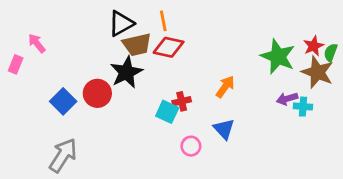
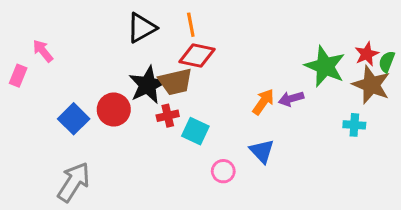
brown trapezoid: (137, 45) -> (175, 82), moved
purple arrow: (287, 99) -> (291, 99), moved
red cross: (182, 101) -> (168, 116), moved

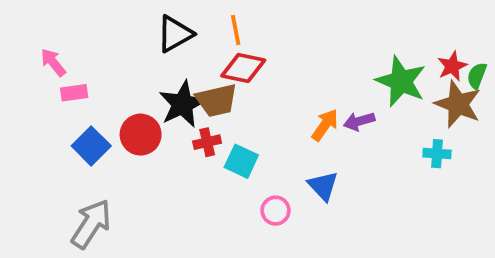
pink rectangle: (18, 76) -> (74, 93), moved, turned 60

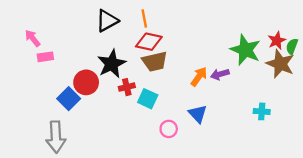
brown trapezoid: (217, 100) -> (155, 61), moved
blue square: (91, 146) -> (69, 99), moved
cyan cross: (437, 154) -> (262, 111), moved
gray arrow: (91, 224) -> (56, 137), turned 144

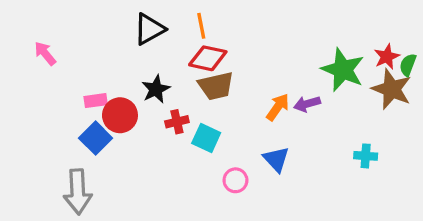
pink rectangle: (45, 57) -> (96, 101), moved
black star: (112, 64) -> (156, 89), size x0.7

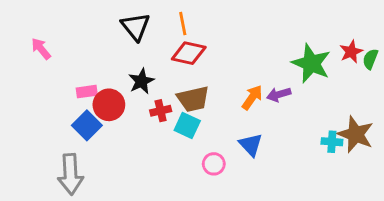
black triangle: (149, 29) -> (135, 27), turned -40
brown trapezoid: (216, 86) -> (193, 99), moved
brown star: (392, 89) -> (356, 134), moved

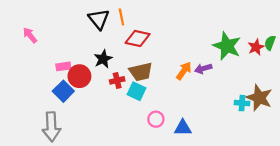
orange line: (183, 24) -> (121, 17), moved
red star: (351, 52) -> (256, 47), moved
blue triangle: (251, 145) -> (183, 128), moved, turned -48

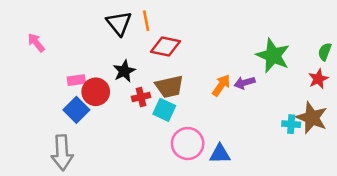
red star: (256, 47) -> (318, 79), moved
pink circle: (156, 119) -> (188, 144), size x1.6

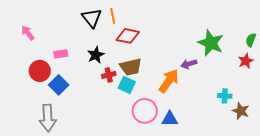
pink rectangle: (76, 80) -> (61, 54), moved
orange arrow: (221, 85) -> (169, 81), moved, size x1.4
red circle: (96, 92) -> (40, 71), moved
brown star: (312, 118) -> (241, 111), moved, size x0.7

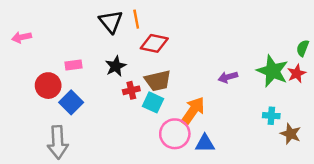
pink arrow: (28, 33) -> (22, 37), moved, turned -63
green star: (211, 43) -> (273, 71), moved
orange arrow: (169, 81) -> (193, 111), moved

